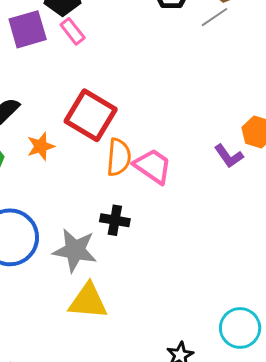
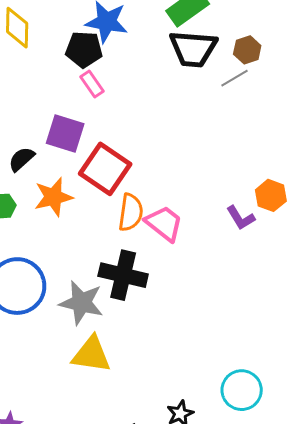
purple square: (28, 29) -> (65, 134), moved, turned 30
orange star: (41, 146) -> (53, 197), size x1.4
black cross: (115, 220) -> (123, 275), size x1.6

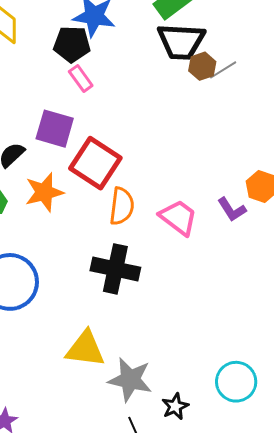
brown hexagon: (247, 50) -> (202, 66), moved
pink trapezoid: (164, 223) -> (178, 217), moved
gray star: (81, 303) -> (130, 380), moved

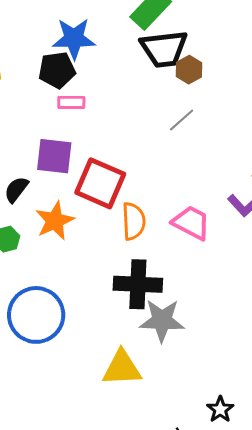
gray line: (223, 70) -> (182, 120), moved
pink rectangle: (81, 79) -> (71, 102), turned -44
gray star: (130, 380) -> (162, 320), moved

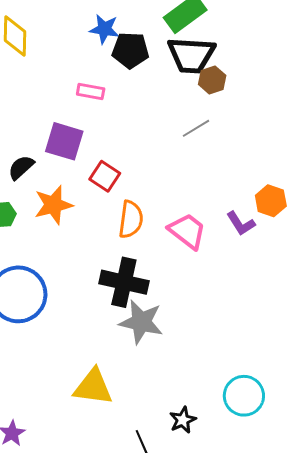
blue star: (74, 39) -> (104, 29), size x0.7
black pentagon: (57, 70) -> (130, 50), moved
red square: (100, 183) -> (105, 176), size x0.6
yellow triangle: (122, 368) -> (93, 387), moved

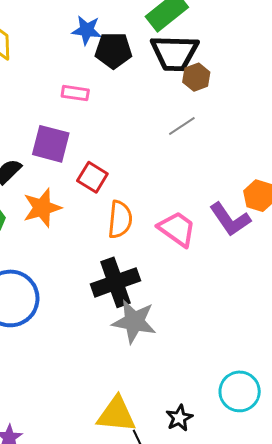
purple L-shape: (241, 223) -> (230, 219), size x1.4
black cross: (124, 282) -> (116, 282), turned -30
yellow triangle: (93, 387) -> (116, 414), moved

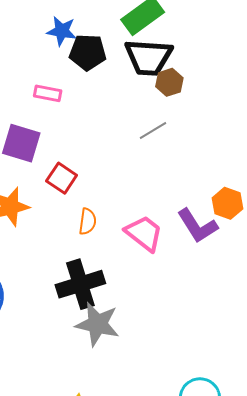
orange semicircle: (120, 219) -> (87, 221), size x0.7

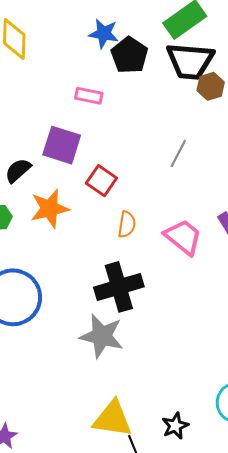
black pentagon: (88, 52) -> (129, 55), turned 30
gray line: (153, 131) -> (178, 153), moved, turned -32
gray star: (97, 324) -> (102, 336), moved

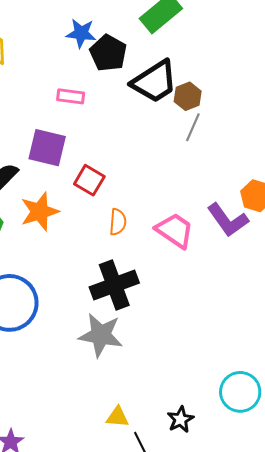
black trapezoid: (190, 61) -> (154, 82), moved, turned -33
brown hexagon: (211, 86) -> (188, 96), moved
gray line: (178, 153) -> (193, 127), moved
yellow triangle: (113, 419) -> (117, 417), size x0.6

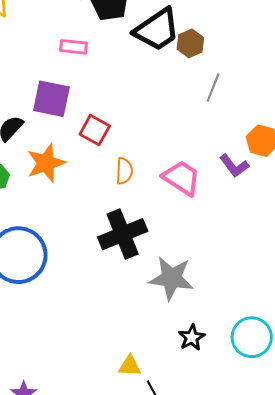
gray line: (193, 127) -> (213, 88), moved
purple L-shape: (228, 220) -> (234, 166), size x0.7
gray star: (101, 335) -> (171, 278), moved
black star: (180, 419) -> (192, 338), moved

